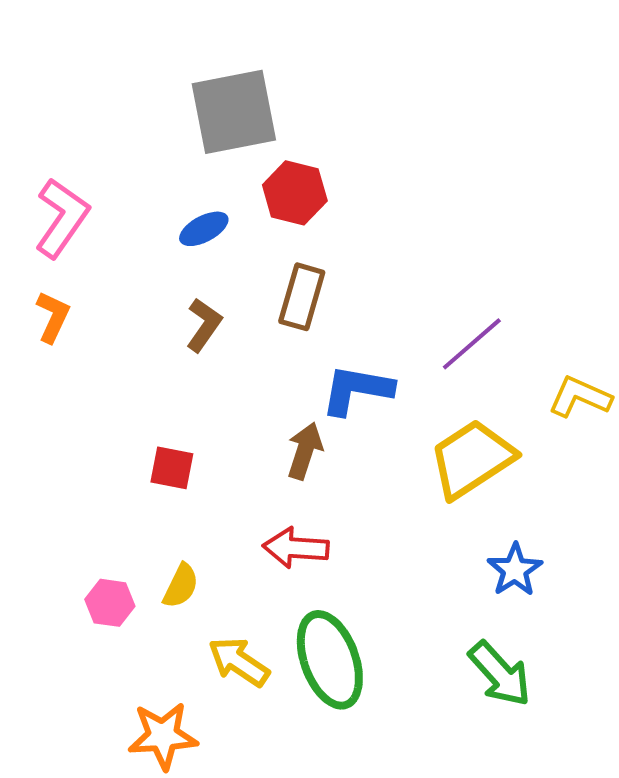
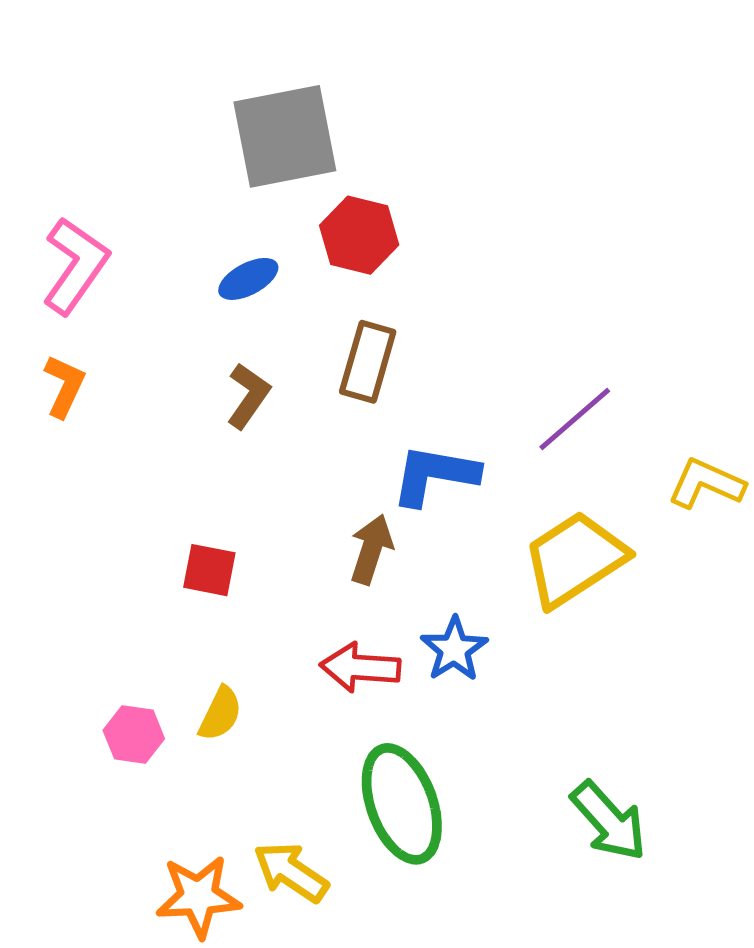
blue star: (515, 570) -> (454, 649), moved
yellow arrow: (239, 662) -> (291, 872), moved

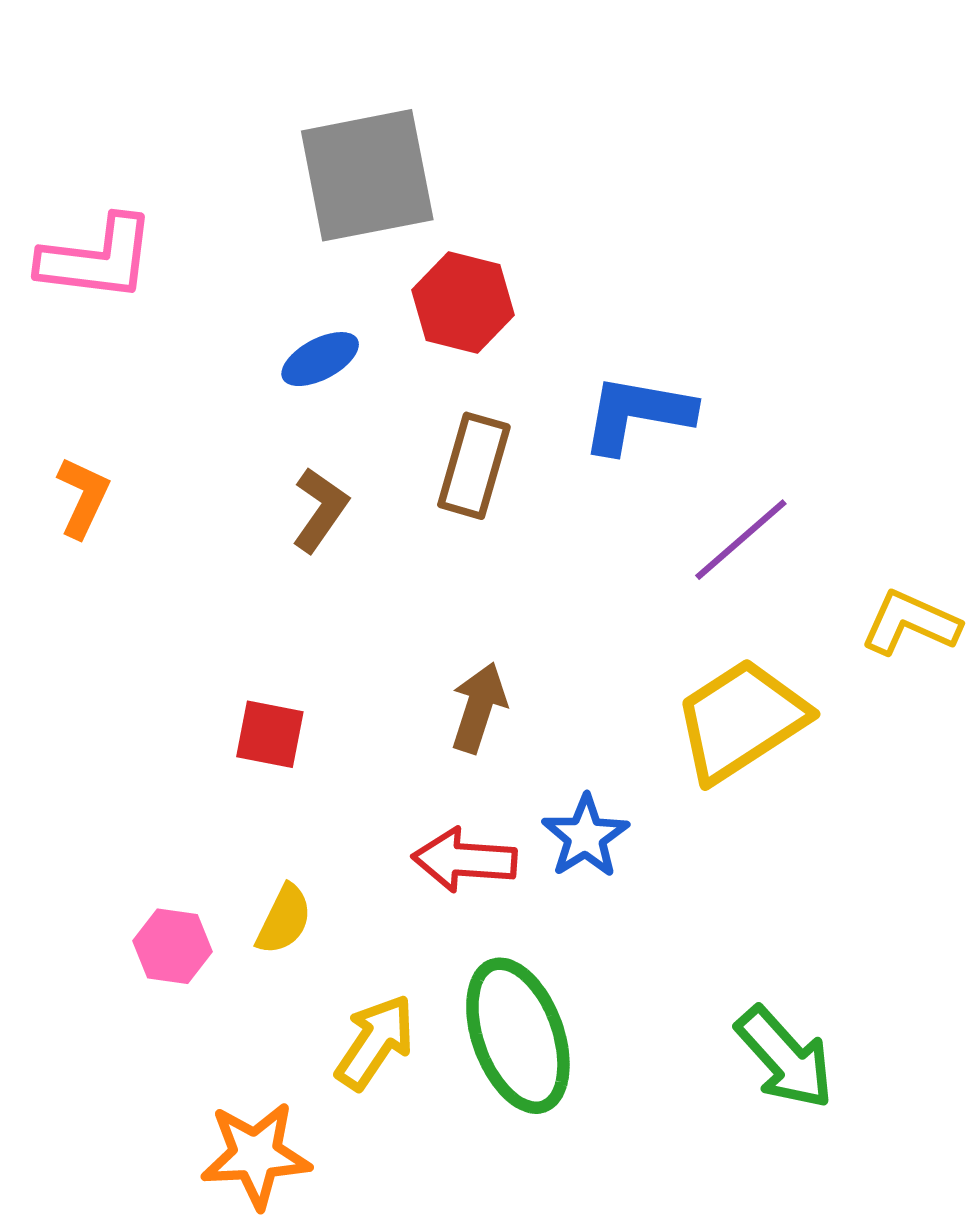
pink L-shape: (75, 266) -> (97, 259), moved, turned 62
blue L-shape: (435, 475) -> (637, 414), moved
yellow arrow: (291, 872) -> (375, 1042), moved, turned 90

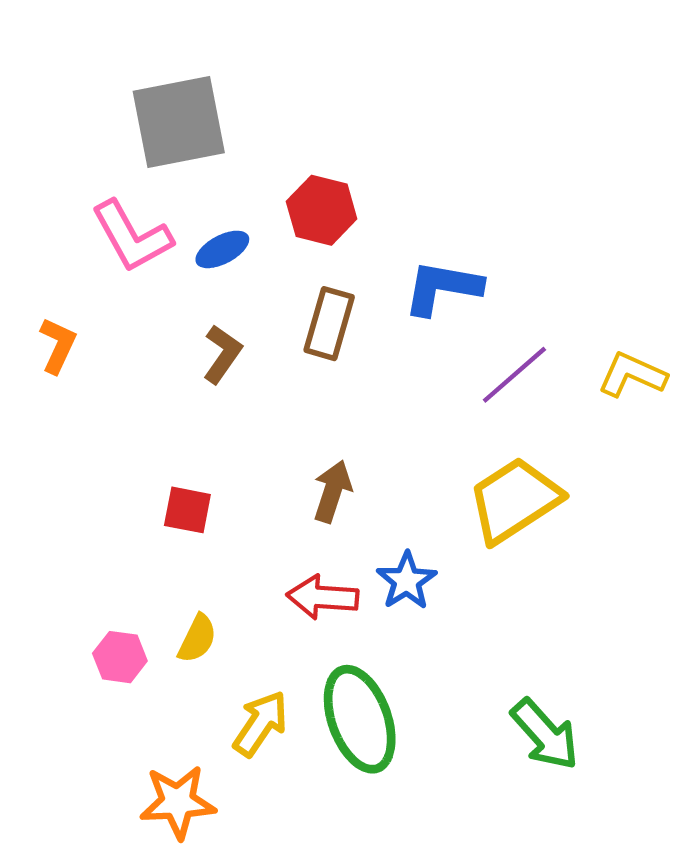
gray square: (367, 175) -> (179, 122), moved
pink L-shape: (97, 259) -> (132, 236), moved, turned 54
yellow L-shape: (910, 623) -> (632, 375), moved

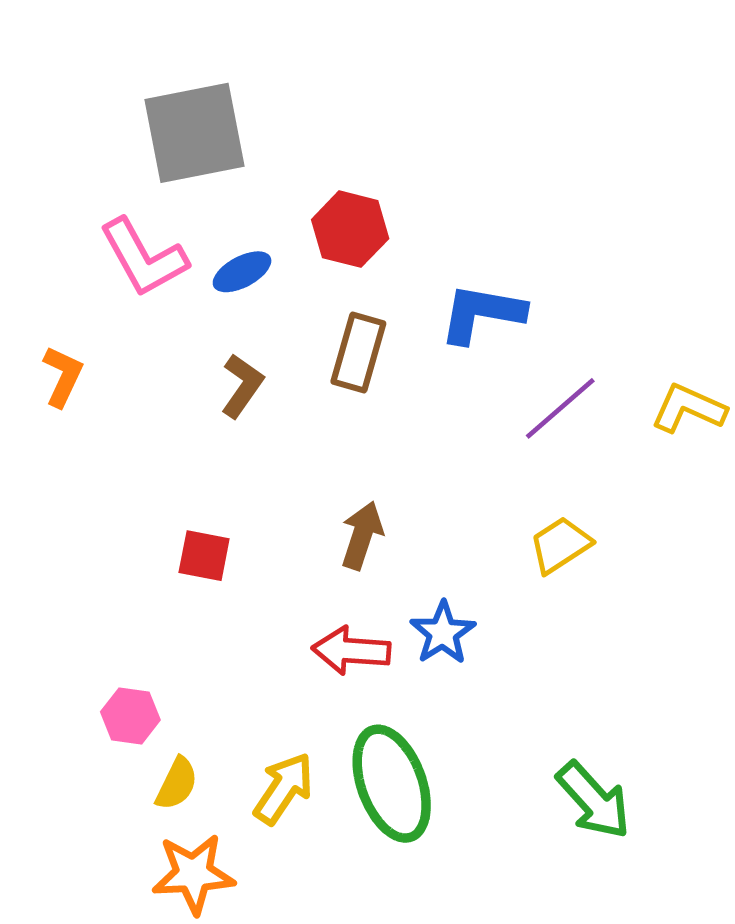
yellow trapezoid: (514, 500) -> (560, 545), size x0.6
yellow semicircle: (197, 639) -> (177, 784), moved

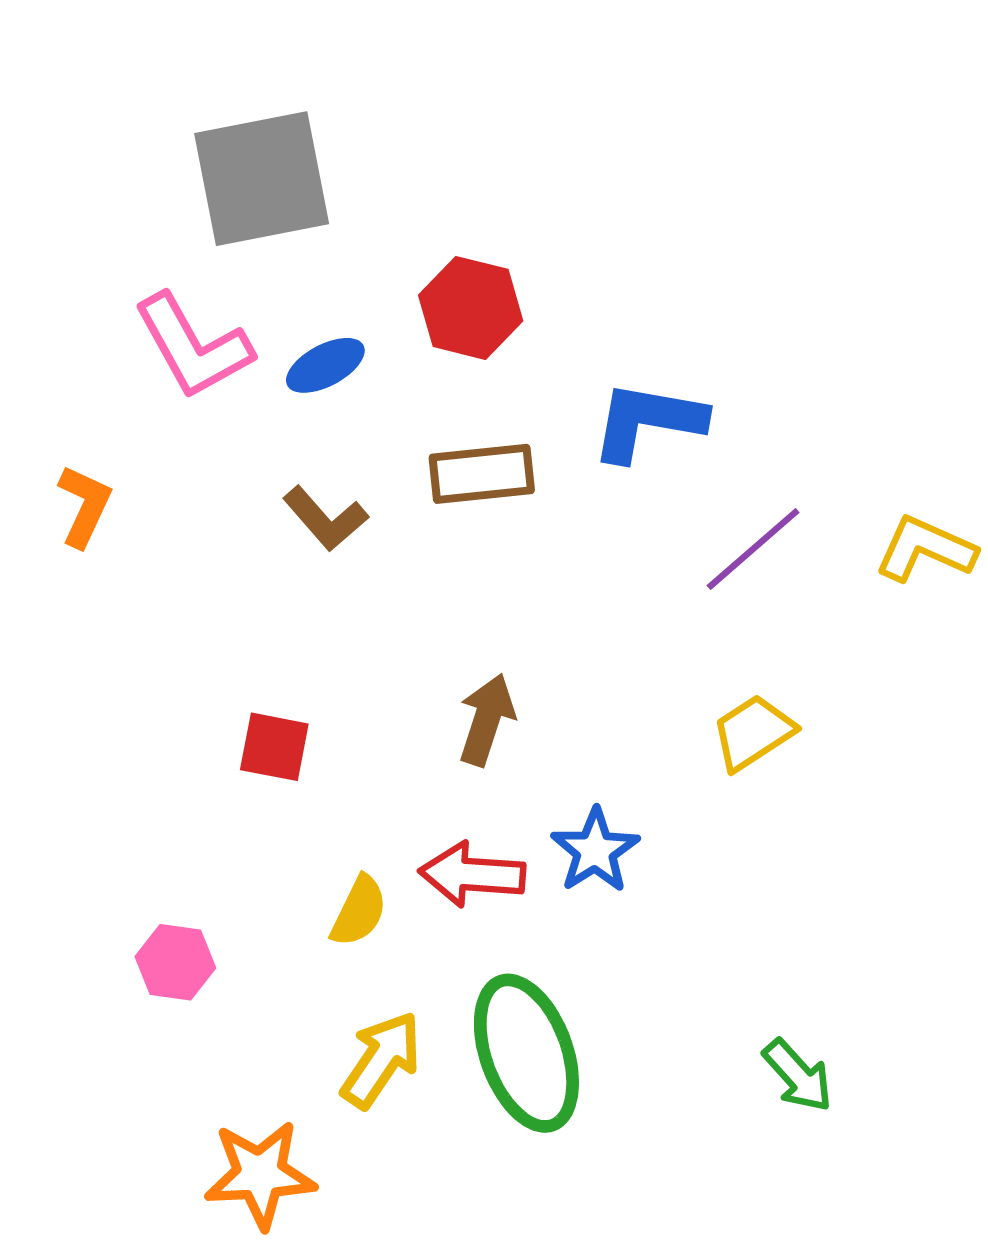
brown rectangle: (358, 353) -> (482, 474), turned 68
brown L-shape: (242, 386) -> (325, 519), turned 104
yellow semicircle: (177, 784) -> (359, 911), moved
green arrow: (594, 800) -> (798, 1076), size x0.7

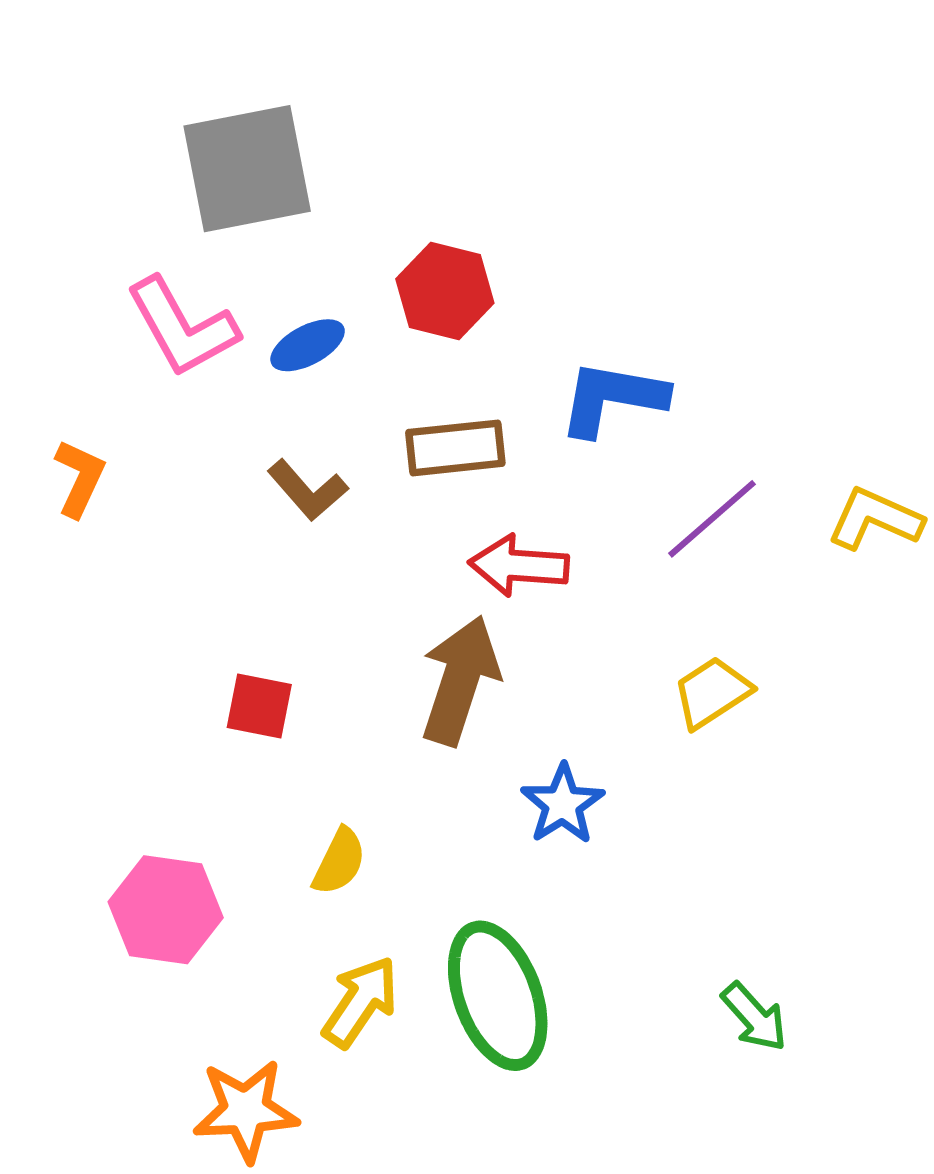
brown arrow: (487, 720) -> (460, 680), size x1.5
red arrow: (472, 874) -> (519, 566), moved
pink hexagon: (175, 962) -> (166, 910), size x1.5

